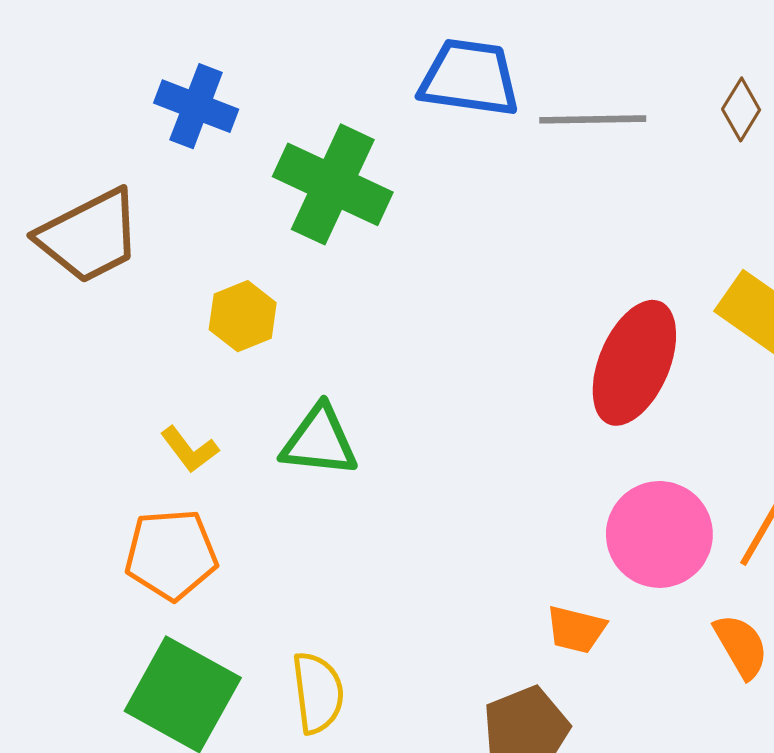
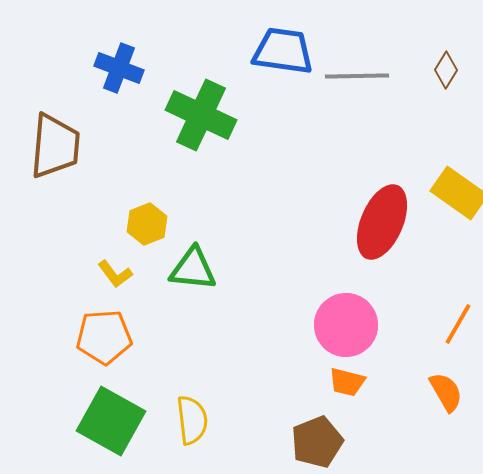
brown trapezoid: (89, 236) -> (55, 146), turned -58
yellow hexagon: (243, 316) -> (147, 224), moved
pink circle: (659, 534) -> (346, 325), moved

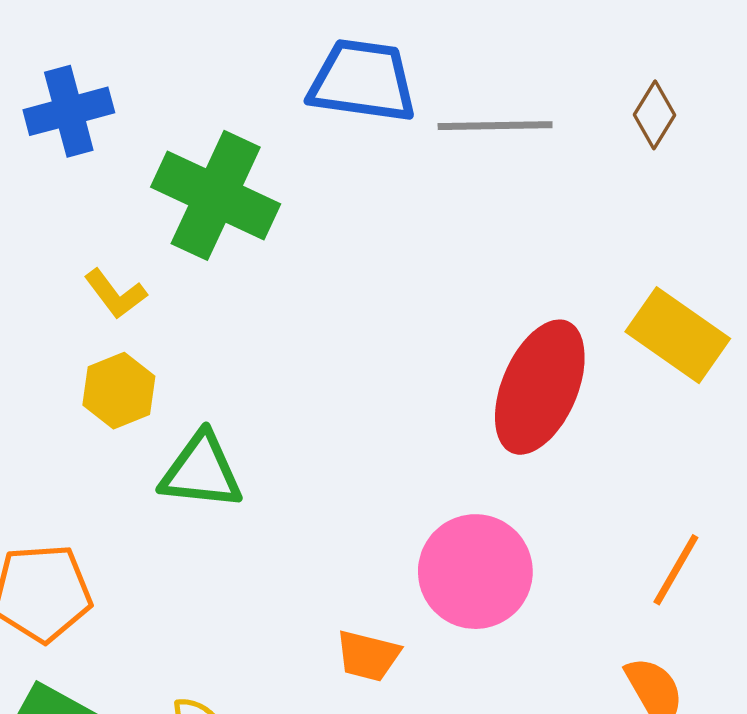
blue cross: (119, 68) -> (69, 111), turned -36
yellow L-shape: (115, 274) -> (115, 294), moved
orange trapezoid: (347, 382) -> (368, 656), moved

